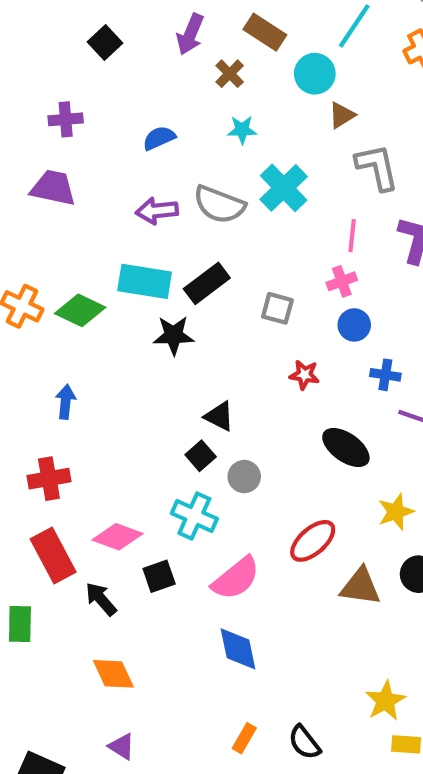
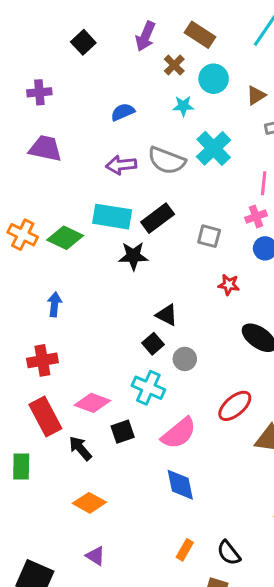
cyan circle: (315, 74) -> (214, 79), moved
purple cross: (66, 119) -> (39, 92), moved
orange diamond: (113, 674) -> (89, 503), turned -36

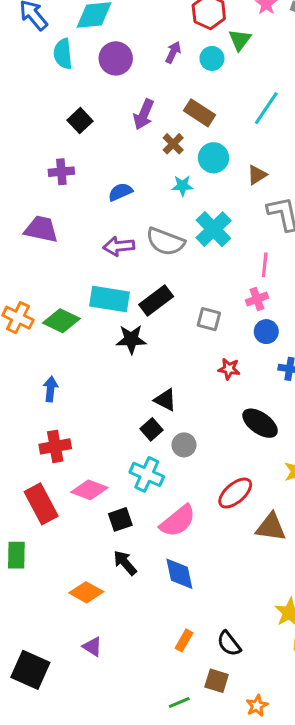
purple cross: (39, 92) -> (61, 172), moved
red cross: (42, 360) -> (55, 446), moved
black arrow: (80, 448) -> (125, 563), moved

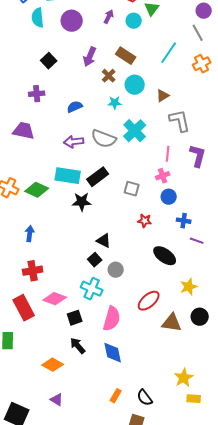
pink semicircle: (178, 521) -> (112, 319), turned -35

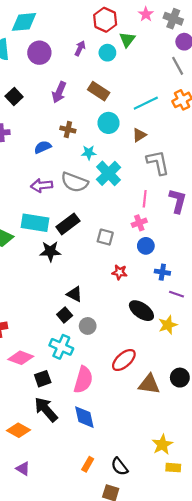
cyan line: (169, 53) -> (146, 103), moved, turned 30
brown cross: (109, 76) -> (68, 130), moved, turned -32
cyan star: (115, 103) -> (89, 153), moved
yellow star: (189, 287) -> (168, 325), moved
black arrow: (78, 346) -> (46, 409), size x1.4

